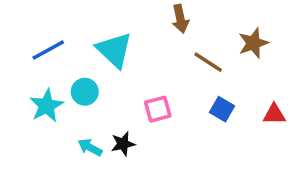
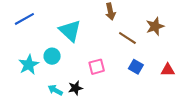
blue line: (48, 50) -> (24, 19), moved

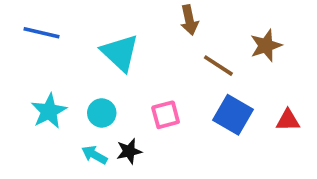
blue line: (24, 19) -> (42, 33), turned 42
cyan circle: (52, 56) -> (102, 113), moved
blue square: (136, 67) -> (233, 115), size x1.5

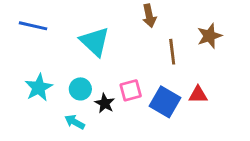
brown line: (218, 66) -> (172, 52), turned 50
blue square: (233, 115) -> (165, 102), moved
red triangle: (288, 120) -> (198, 95), moved
black star: (129, 151) -> (105, 103), moved, turned -30

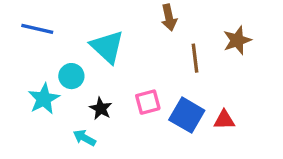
cyan circle: (80, 89) -> (71, 76), moved
red triangle: (198, 95) -> (224, 120), moved
black star: (105, 103) -> (101, 109), moved

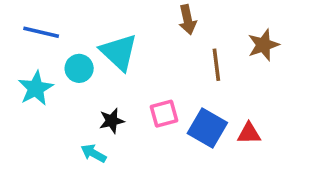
cyan circle: (71, 76) -> (79, 68), moved
cyan star: (44, 99) -> (36, 88), moved
black star: (101, 109) -> (112, 121), turned 30

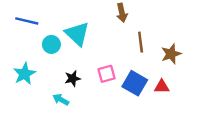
brown star: (263, 45) -> (171, 54), moved
cyan star: (36, 88) -> (24, 74), moved

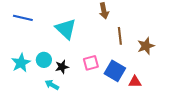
cyan circle: (51, 44) -> (44, 60), moved
red triangle: (162, 87) -> (135, 82), moved

